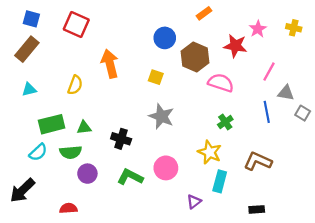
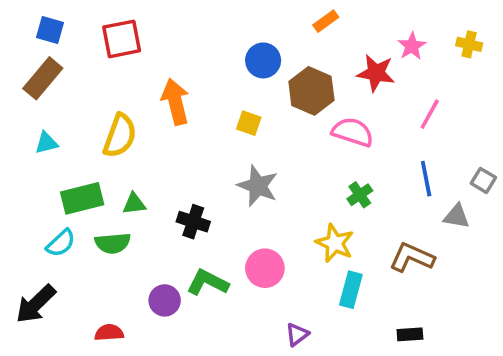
red square: (76, 24) -> (122, 39), turned -35
yellow semicircle: (75, 85) -> (120, 136), size x1.4
gray triangle: (286, 93) -> (457, 216), moved
purple circle: (87, 174) -> (165, 300), moved
purple triangle: (194, 202) -> (297, 334), moved

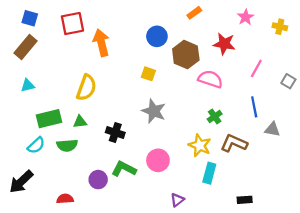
pink star: (412, 46) -> (246, 17), moved
orange arrow: (175, 102) -> (101, 43), moved
yellow semicircle: (120, 136) -> (86, 88), moved
gray square: (483, 180) -> (288, 81), moved
brown L-shape: (412, 257) -> (234, 143), moved

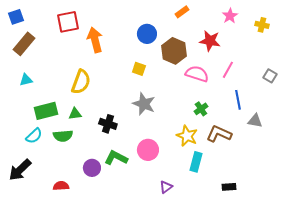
blue square: (30, 18) -> (16, 17), moved, turned -35
pink line: (256, 68) -> (228, 70), moved

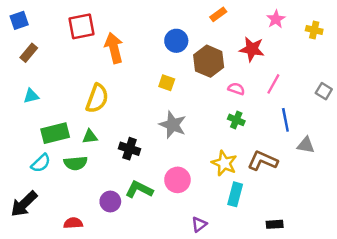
brown rectangle: (24, 44) -> (29, 53), size x0.7
pink semicircle: (197, 74) -> (236, 89), size x0.6
green cross: (201, 109) -> (236, 120), moved, turned -32

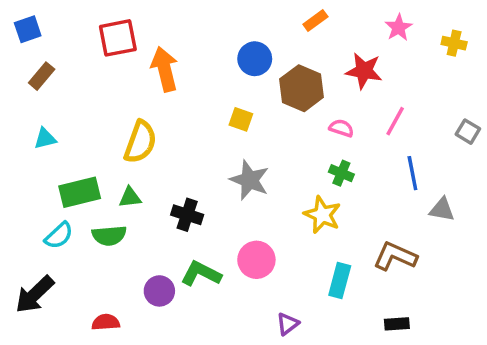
brown L-shape: (263, 161) -> (395, 256), moved
yellow star: (224, 163) -> (322, 215), moved

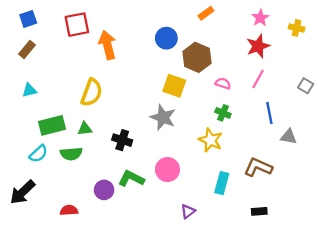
blue square: (28, 29) -> (28, 19), moved
red star: (364, 71) -> (258, 46), moved, turned -30
yellow square: (241, 119) -> (174, 86), moved, size x1.5

